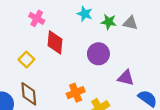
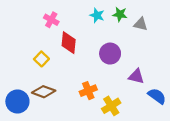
green star: (109, 22) -> (120, 14), moved
brown diamond: (29, 94) -> (44, 92), turned -65

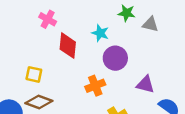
cyan star: (97, 15) -> (100, 33), moved
yellow square: (41, 59) -> (34, 74), moved, turned -32
orange cross: (88, 91) -> (95, 86), moved

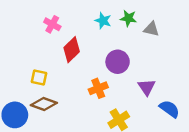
cyan star: (100, 33) -> (103, 21), moved
red diamond: (68, 46) -> (72, 50), turned 40
purple triangle: (145, 84) -> (147, 87), turned 42

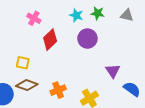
gray triangle: (151, 29) -> (127, 15), moved
purple circle: (118, 62) -> (87, 39), moved
orange cross: (98, 88) -> (58, 90), moved

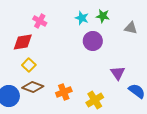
gray triangle: (127, 15) -> (131, 28), moved
red diamond: (50, 40) -> (23, 42), moved, turned 35
yellow square: (23, 63) -> (29, 65), turned 32

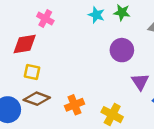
purple circle: (93, 41) -> (122, 50), moved
yellow square: (29, 65) -> (32, 72), turned -32
yellow cross: (95, 100) -> (112, 115), turned -30

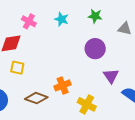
cyan star: (96, 15) -> (61, 19), moved
brown diamond: (37, 99) -> (36, 98), moved
orange cross: (74, 105) -> (63, 85), moved

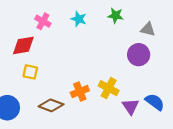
purple circle: (95, 49) -> (139, 55), moved
purple triangle: (111, 76) -> (131, 107), moved
yellow cross: (87, 104) -> (109, 88), moved

